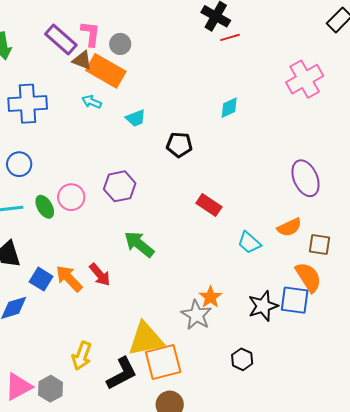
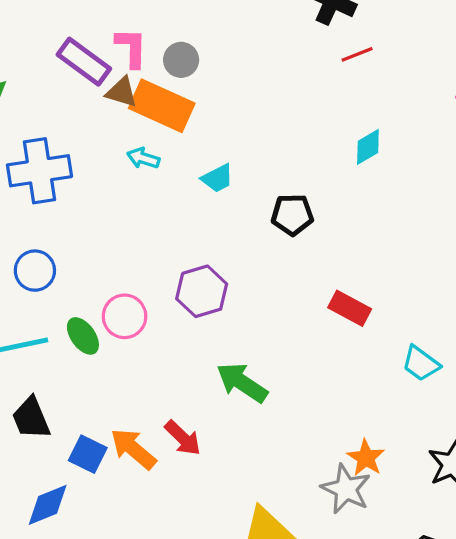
red line: (230, 37) -> (357, 54), moved

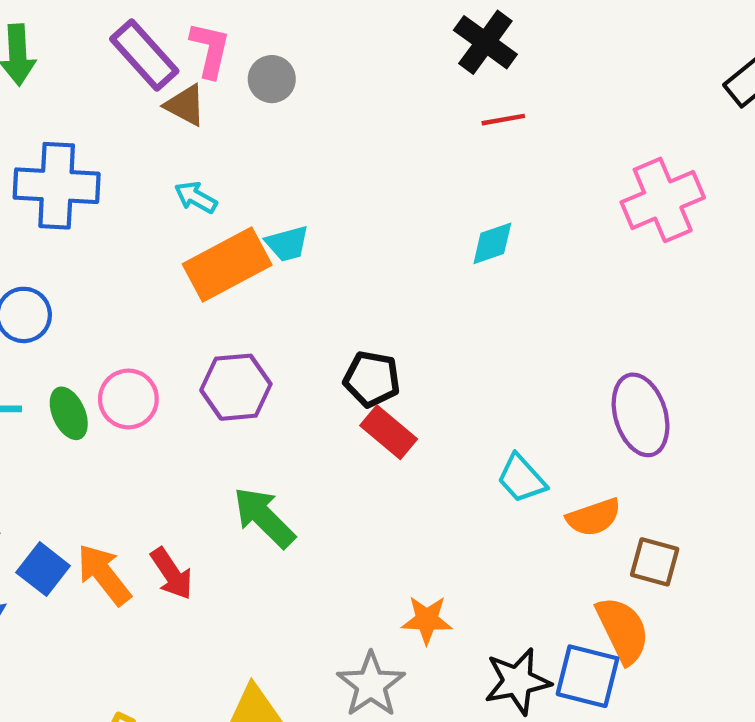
orange rectangle: (162, 106) -> (227, 264), moved, turned -64
black pentagon: (292, 215) -> (372, 379), moved
red rectangle: (350, 308) -> (389, 432), moved
cyan trapezoid: (421, 363) -> (521, 479), moved
orange star: (366, 458) -> (427, 620), moved, turned 30

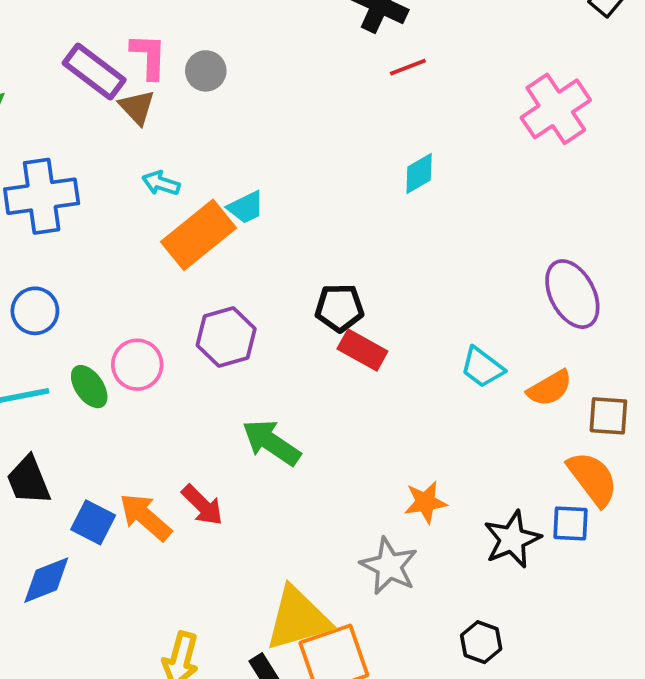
brown triangle: (185, 105) -> (137, 107), turned 30
blue square: (588, 676) -> (571, 523), size x0.7

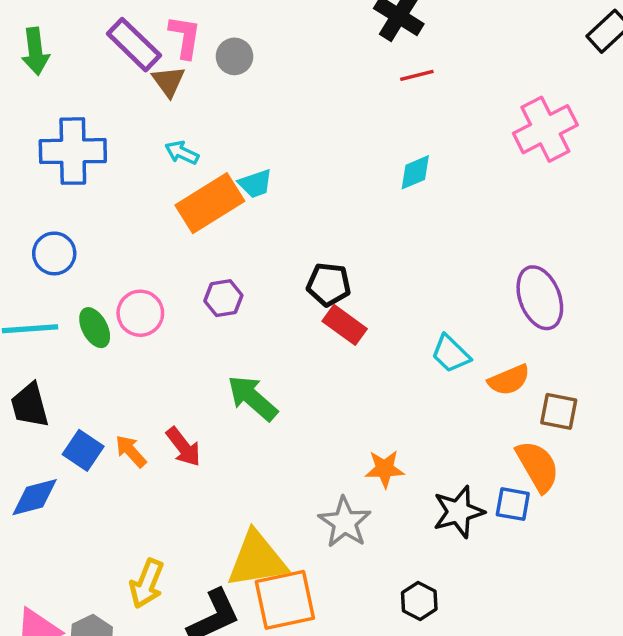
purple hexagon: (226, 337) -> (223, 298), size x0.7
orange arrow: (145, 517) -> (131, 451), size x0.7

